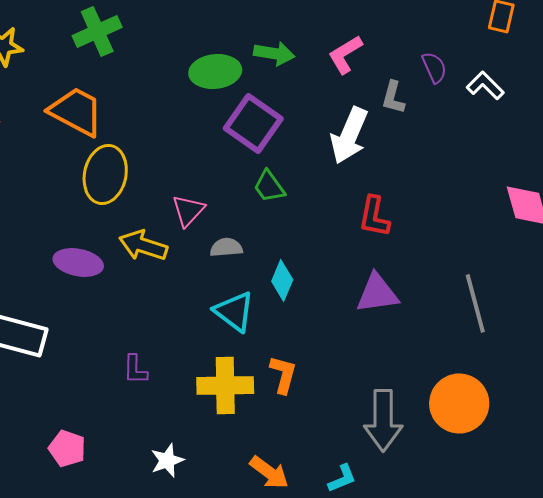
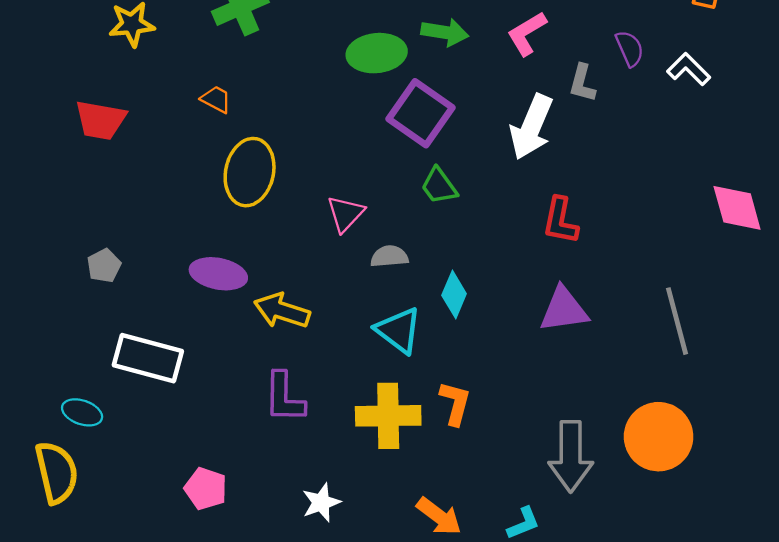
orange trapezoid: (76, 111) -> (216, 99), size x0.5
yellow arrow: (143, 245) -> (282, 311), moved
purple L-shape: (135, 369) -> (284, 397), size x1.5

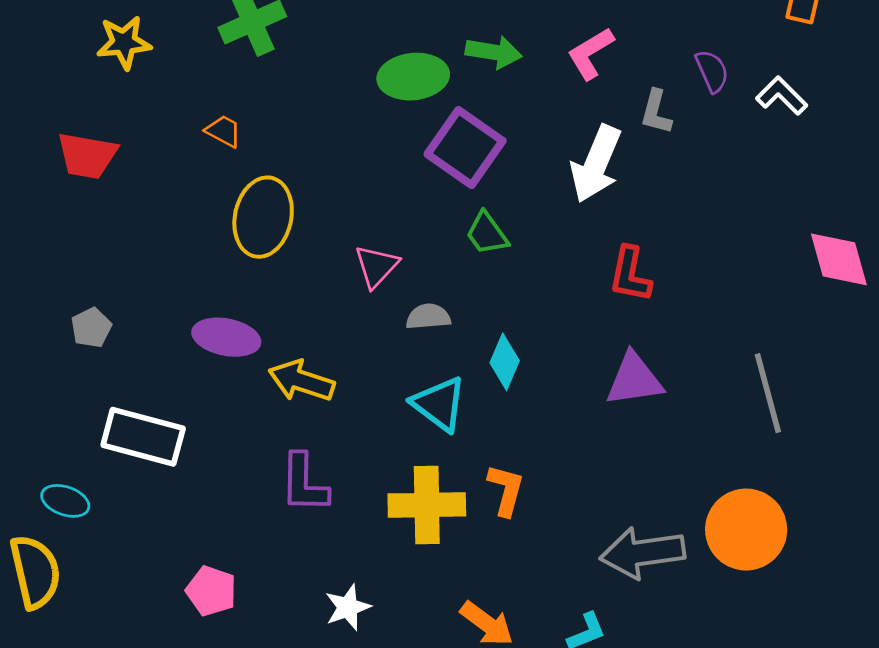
gray arrow: (571, 456) -> (642, 553), turned 82

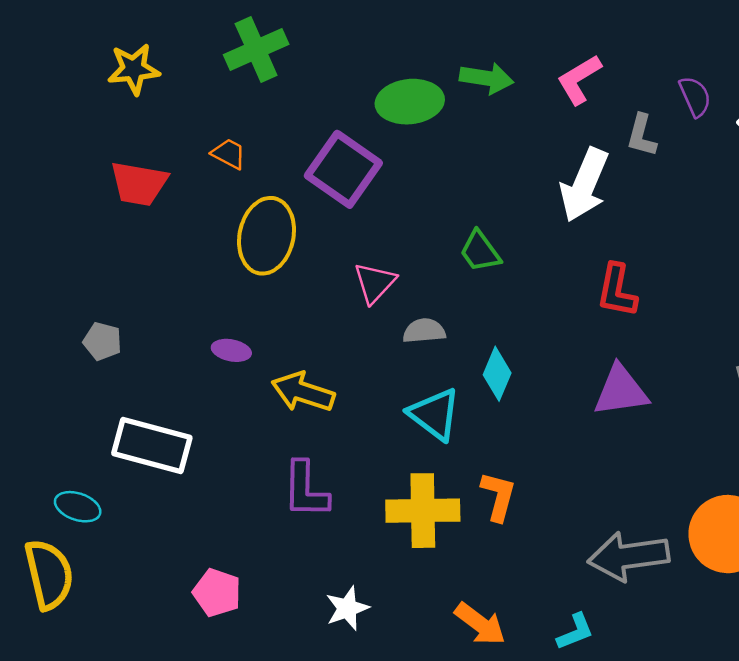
purple square: (465, 148) -> (343, 169), moved
red trapezoid: (87, 156) -> (139, 184), moved
gray pentagon: (91, 328) -> (102, 341), turned -30
purple ellipse: (226, 337) -> (231, 350), size x0.6

